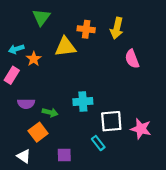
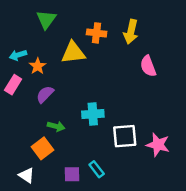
purple semicircle: (26, 104) -> (45, 94), moved, turned 133
cyan rectangle: (98, 143) -> (97, 169), moved

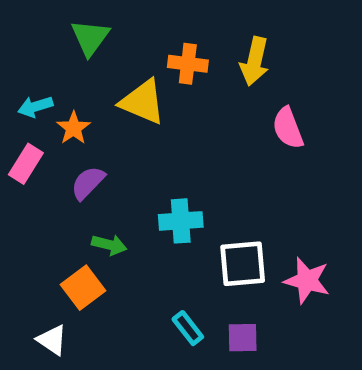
yellow triangle: (73, 53) -> (143, 102), turned 30
purple square: (72, 174) -> (243, 338), moved

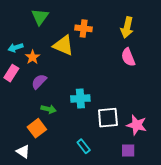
yellow arrow: (255, 61) -> (127, 27), moved
purple square: (243, 338) -> (128, 151), moved

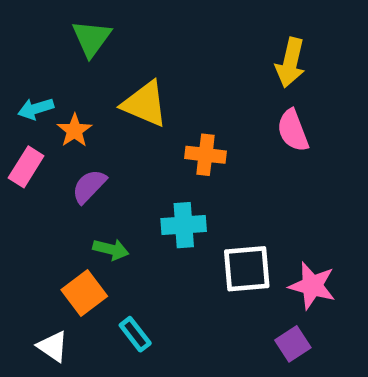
orange cross: (84, 28) -> (206, 155), moved
cyan rectangle: (84, 146) -> (135, 334), moved
purple square: (128, 151) -> (293, 344), turned -32

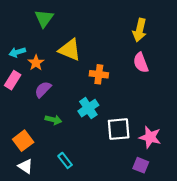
cyan cross: (184, 225) -> (88, 108), turned -30
orange square: (84, 293) -> (23, 141), moved
purple square: (293, 344) -> (141, 165), turned -35

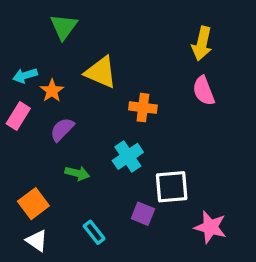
pink star: (150, 137) -> (210, 227), moved
purple square: (141, 165) -> (143, 214), moved

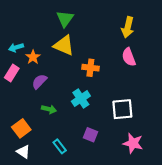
green triangle: (64, 27) -> (65, 19), moved
white square: (172, 187) -> (122, 109), moved

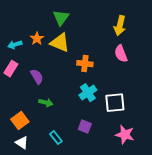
orange star: (33, 57) -> (37, 39), moved
purple semicircle: (39, 82) -> (37, 77), turned 105
cyan cross: (81, 99) -> (88, 93), moved

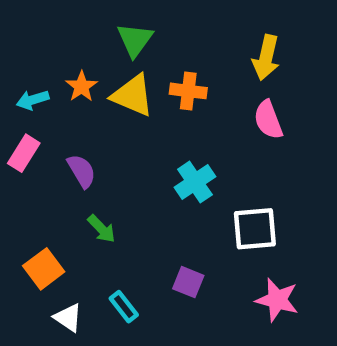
orange cross: (85, 64) -> (188, 91), moved
cyan cross: (88, 93) -> (195, 182), moved
green arrow: (46, 103) -> (102, 229), turned 32
white triangle: (22, 143) -> (68, 318), moved

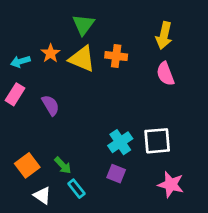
cyan cross: (195, 182) -> (120, 142), moved
green arrow: (102, 229) -> (63, 165), moved

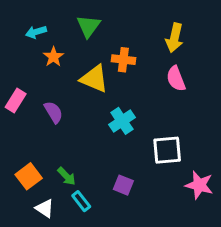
yellow triangle: (82, 59) -> (94, 79), moved
cyan arrow: (20, 62) -> (36, 32), moved
cyan cross: (120, 142) -> (122, 121), moved
pink star: (171, 185) -> (199, 185), moved

